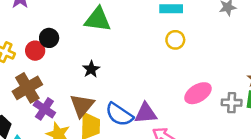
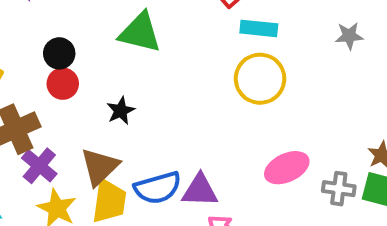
yellow circle: (175, 40) -> (260, 79), size x1.6
red circle: (35, 51) -> (63, 84), moved
blue semicircle: (119, 114) -> (158, 188), turned -56

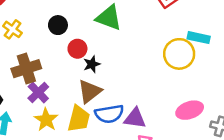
cyan rectangle: (259, 28) -> (199, 38), moved
red circle: (63, 84) -> (77, 49), moved
brown triangle: (100, 167) -> (90, 91), moved

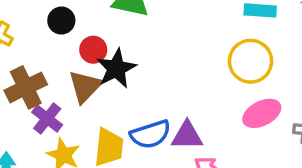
yellow circle: (179, 54) -> (251, 61), moved
black star: (92, 64) -> (116, 69), size x1.6
brown triangle: (90, 91) -> (85, 86), moved

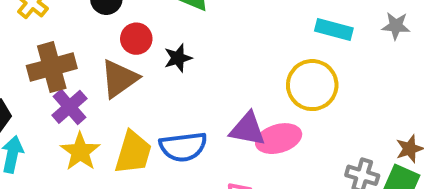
black star: (116, 69) -> (178, 58), moved, size x0.6
pink ellipse: (262, 113) -> (279, 139), moved
purple triangle: (187, 136) -> (247, 129), moved

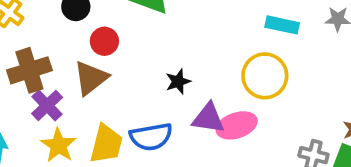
black star: (178, 58) -> (178, 82), moved

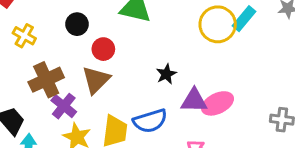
cyan rectangle: (282, 25) -> (244, 19), turned -55
yellow circle: (265, 76) -> (218, 24), moved

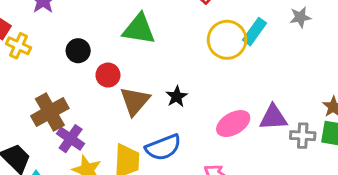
yellow cross: (24, 36) -> (18, 46), moved
brown triangle: (96, 80) -> (135, 101), moved
purple triangle: (194, 100) -> (273, 117), moved

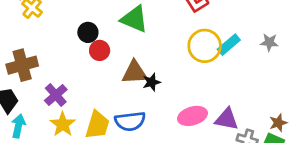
black circle: (78, 51) -> (88, 32), moved
brown triangle: (135, 101) -> (134, 73), moved, turned 32
brown cross: (50, 112) -> (22, 65), moved

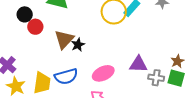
brown triangle: (134, 73) -> (64, 39), turned -35
pink ellipse: (192, 116) -> (103, 73), moved

